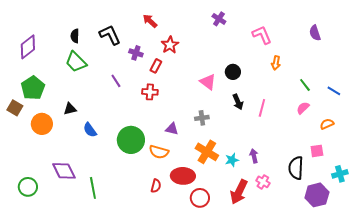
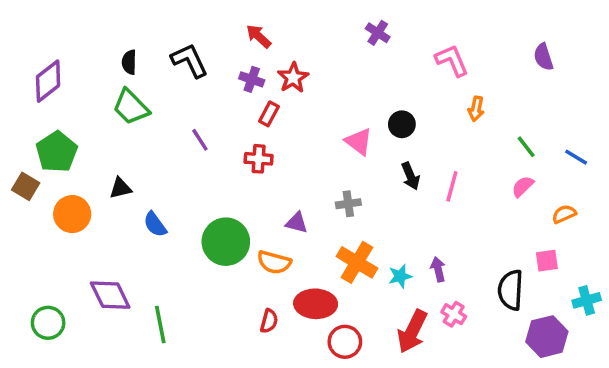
purple cross: (136, 53) -> (252, 79), moved

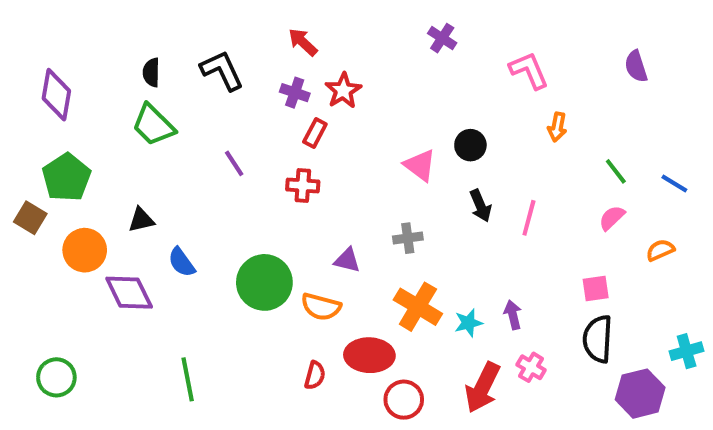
purple diamond: (48, 81) -> (56, 95), turned -42
pink square: (547, 261) -> (596, 289), moved
purple diamond: (110, 295) -> (129, 293), moved

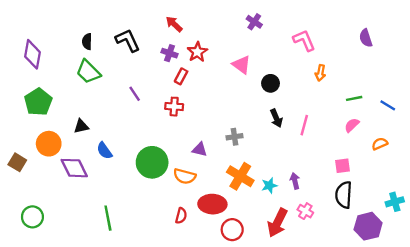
pink triangle: (420, 165) -> (241, 65), moved
green line: (616, 171) -> (354, 98), turned -63
brown square: (30, 218) -> (17, 162), moved

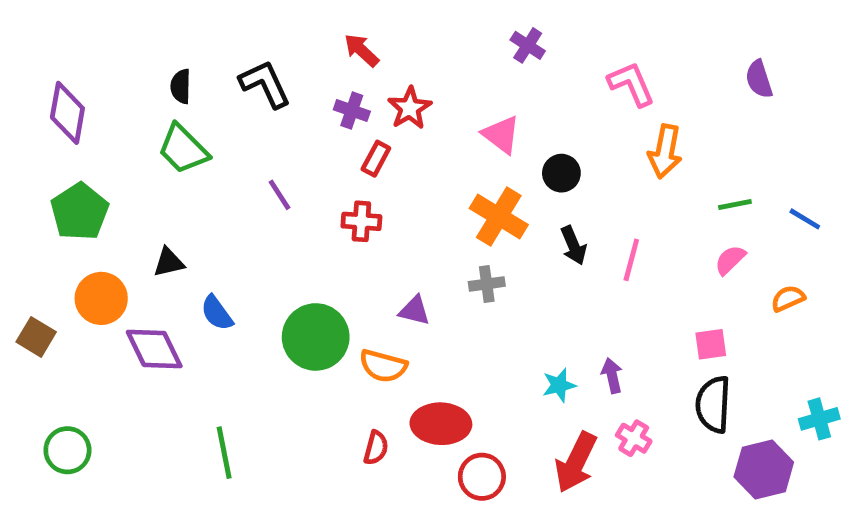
orange arrow: (320, 73) -> (665, 151), size x1.5
orange cross: (240, 176) -> (499, 217), moved

